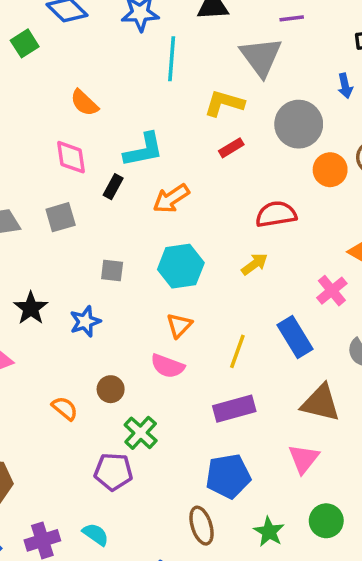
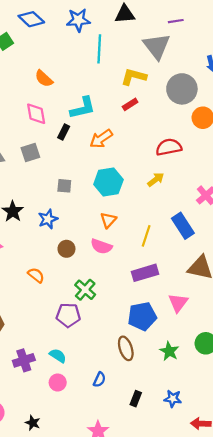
red rectangle: (231, 148) -> (130, 104), moved
brown circle: (111, 389) -> (66, 249), moved
pink triangle: (304, 459) -> (178, 303), moved

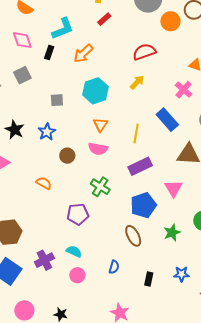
green cross: (85, 290) -> (100, 187), moved
green star: (169, 351) -> (172, 233), turned 30

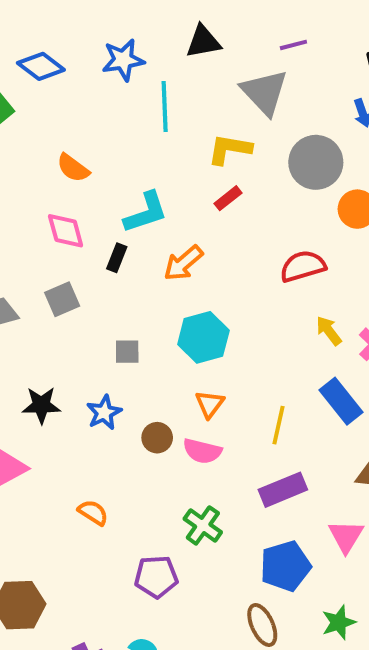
yellow arrow: (137, 82) -> (329, 331), moved, turned -84
black star: (15, 130) -> (41, 405), turned -30
brown circle: (67, 156) -> (157, 438), moved

